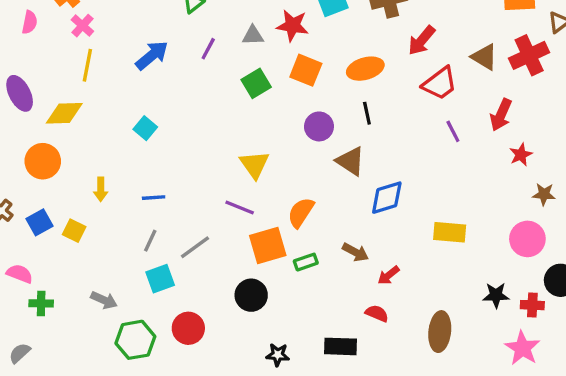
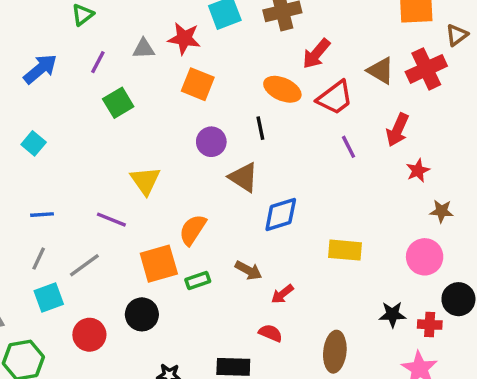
orange ellipse: (365, 69) -> (282, 89), moved, turned 40
green square: (256, 83) -> (118, 103), moved
purple line: (240, 208) -> (111, 220), moved
red circle: (188, 328) -> (89, 335), moved

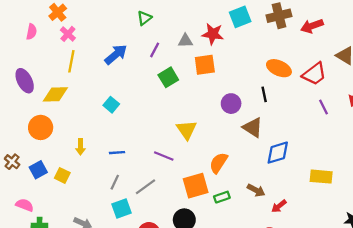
red arrow: (316, 54) -> (312, 26), moved, turned 30
orange square: (198, 84) -> (205, 65), moved, turned -30

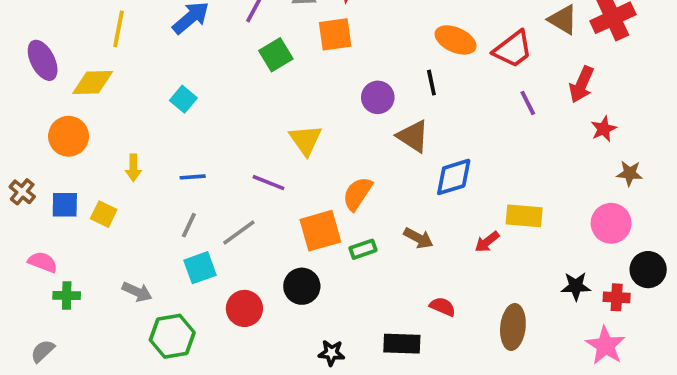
blue square: (38, 170) -> (65, 205), turned 30
red arrow: (279, 206) -> (487, 242), moved

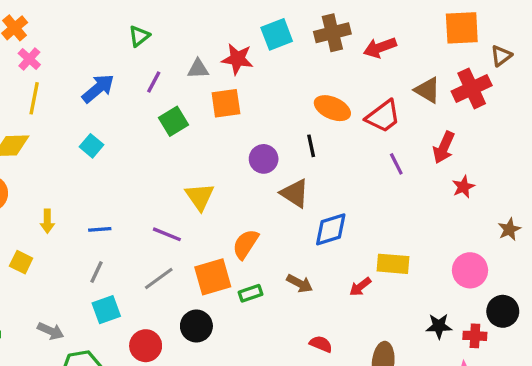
cyan square: (183, 99) -> (92, 146), moved
brown star: (630, 173) -> (509, 229), moved, turned -30
gray line: (239, 233) -> (159, 279), moved

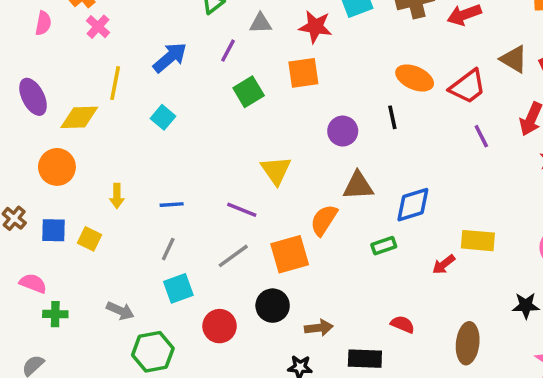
gray triangle: (198, 69) -> (261, 23), moved
yellow line: (34, 98) -> (115, 83), moved
brown triangle: (295, 193) -> (358, 186), moved, turned -36
brown arrow: (300, 283) -> (319, 328), moved, turned -35
green rectangle: (250, 293) -> (384, 246), moved

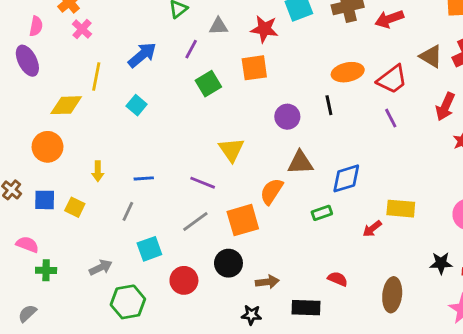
orange ellipse: (415, 78) -> (348, 72), turned -36
purple ellipse: (33, 97) -> (27, 61), moved
purple line: (481, 136) -> (391, 118), moved
gray line: (168, 249) -> (128, 211), moved
gray arrow: (120, 311) -> (101, 267), turned -50

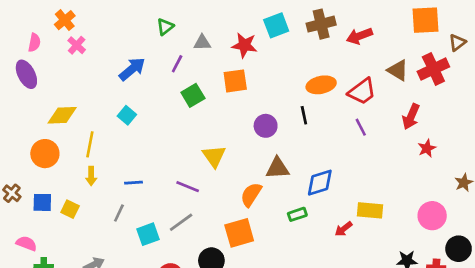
yellow line: (96, 76) -> (90, 144), moved
orange square: (243, 220) -> (239, 233), moved
cyan square: (149, 249) -> (148, 234), moved

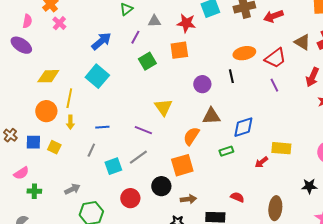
purple ellipse: (26, 74) -> (21, 45), turned -30
cyan square: (127, 115) -> (97, 76), size x1.6
orange circle: (45, 154) -> (46, 111), moved
pink semicircle: (26, 243) -> (21, 173), turned 126

